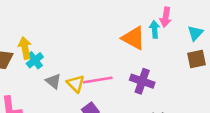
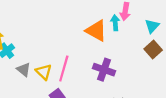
brown square: (196, 59) -> (153, 50), turned -30
pink line: (98, 80) -> (64, 68), turned -65

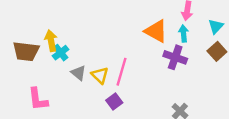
cyan arrow: (115, 23) -> (184, 33), moved
purple cross: (104, 70) -> (175, 57), moved

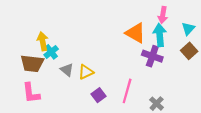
cyan arrow: (184, 33) -> (160, 35), size x1.5
brown trapezoid: (26, 51) -> (32, 63), moved
pink line: (121, 72) -> (127, 91), moved
yellow triangle: (100, 75) -> (86, 72), turned 49

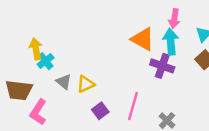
brown trapezoid: (32, 63) -> (19, 90), moved
pink L-shape: (31, 93) -> (38, 112), moved, turned 40

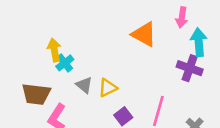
pink arrow: (174, 19) -> (182, 17), moved
orange triangle: (143, 39) -> (144, 34), moved

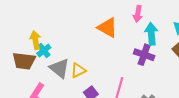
gray triangle: (84, 85) -> (59, 68), size x1.5
brown trapezoid: (36, 94) -> (24, 61), moved

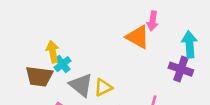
pink arrow: (138, 14) -> (153, 21), moved

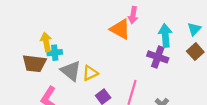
cyan cross: (63, 64) -> (55, 53), turned 32

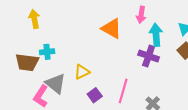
pink arrow: (133, 15) -> (141, 15), moved
yellow arrow: (46, 42) -> (34, 19), moved
gray triangle: (71, 71) -> (56, 84), moved

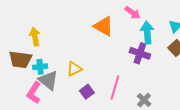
pink arrow: (141, 15) -> (133, 13), turned -63
yellow arrow: (34, 19) -> (35, 37), moved
cyan cross: (47, 52) -> (40, 67), moved

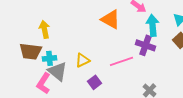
pink line: (115, 88) -> (122, 61), moved, turned 55

